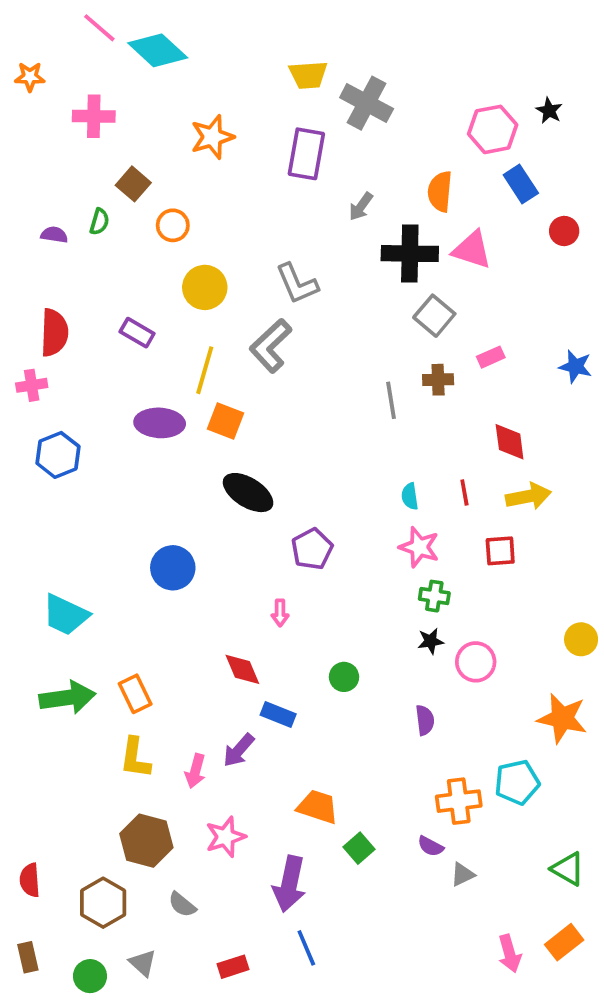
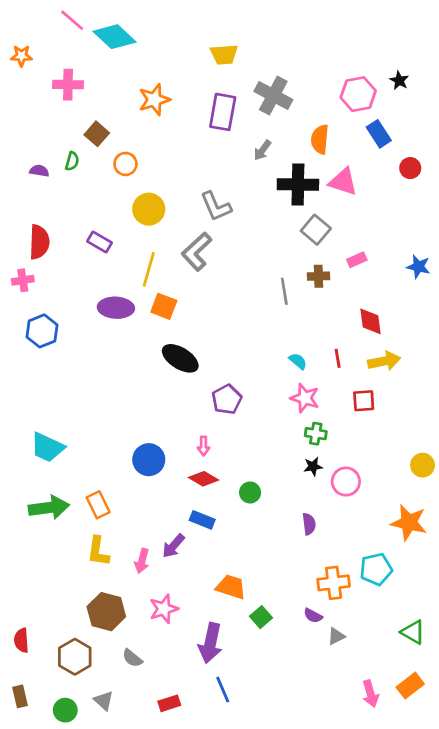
gray cross: (367, 103) -> (273, 96), moved
cyan semicircle: (410, 496) -> (298, 361), turned 138
blue circle: (173, 568) -> (149, 460), moved
red diamond: (242, 669) -> (204, 479), moved, turned -36

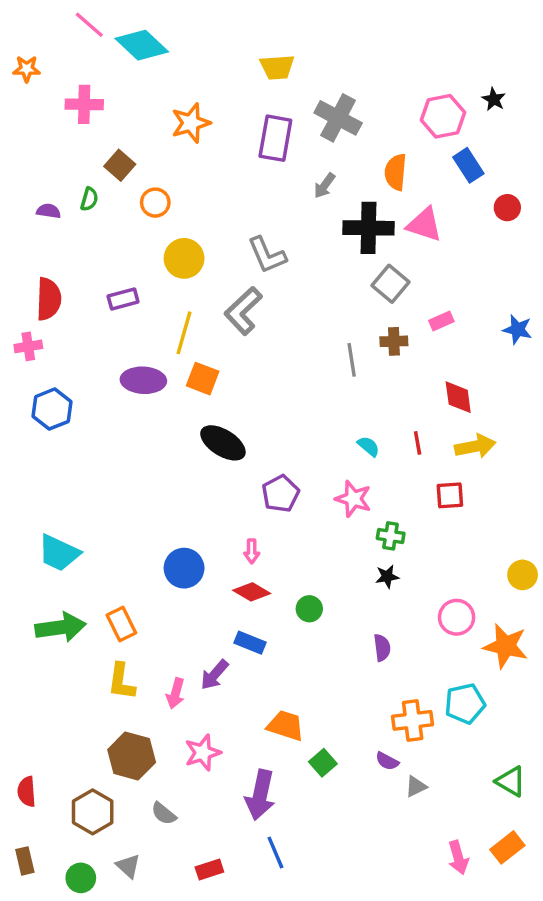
purple rectangle: (99, 242) -> (123, 299), turned -45
pink star: (305, 398) -> (353, 499), moved
pink circle: (346, 482) -> (457, 617), moved

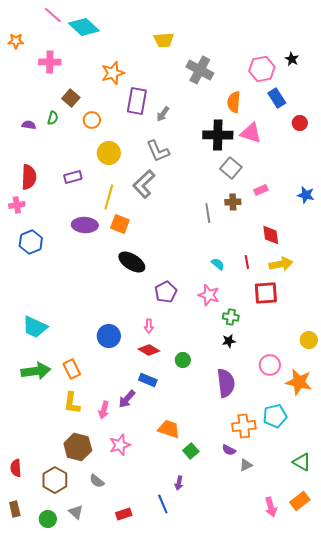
purple rectangle: (275, 138) -> (137, 101), moved
gray arrow: (325, 186) -> (163, 114), moved
red square: (450, 495) -> (266, 293), size x1.4
purple semicircle: (382, 648) -> (226, 383), size x1.8
purple arrow: (260, 795) -> (179, 483), moved, size x0.5

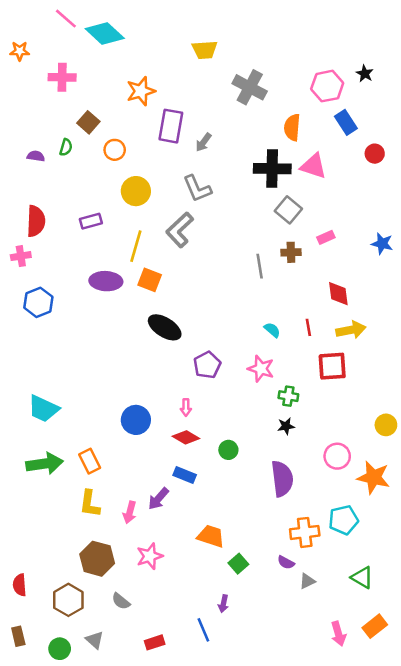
green triangle: (302, 462) -> (362, 577), moved

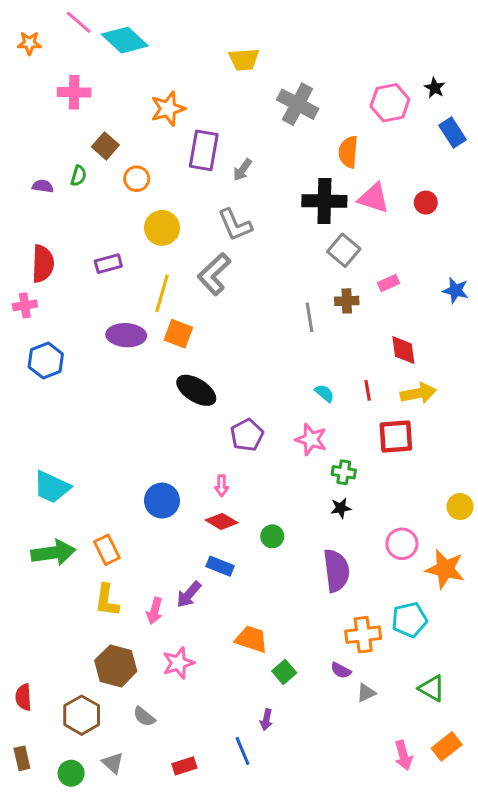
orange star: (20, 51) -> (29, 43), moved
blue rectangle: (346, 122) -> (453, 133), moved
red circle: (375, 154) -> (426, 203), moved

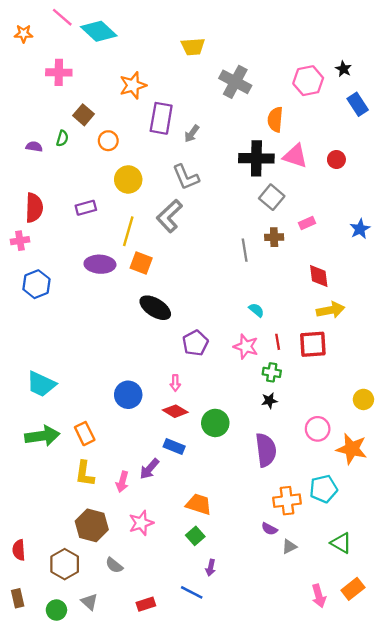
blue star: (456, 290) -> (360, 229), turned 30
red line: (368, 390) -> (278, 342), moved
green circle: (272, 536) -> (215, 423), size x1.5
green square: (284, 672) -> (195, 536), moved
blue line: (242, 751) -> (192, 592), turned -40

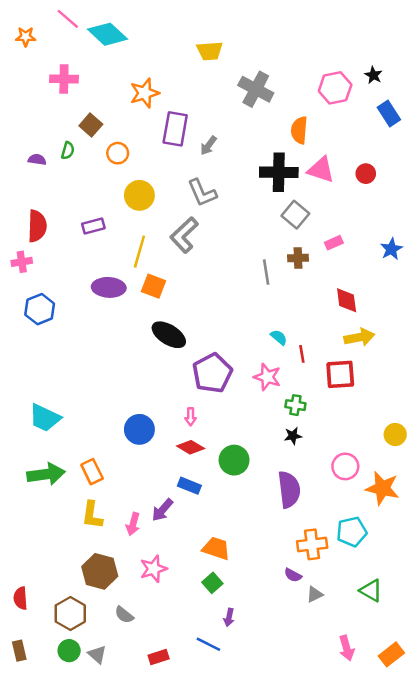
red line: (278, 342) -> (302, 354), moved
purple pentagon: (195, 343) -> (212, 373), size x1.4
orange rectangle: (353, 589) -> (391, 654), moved
green circle: (56, 610) -> (69, 651), moved

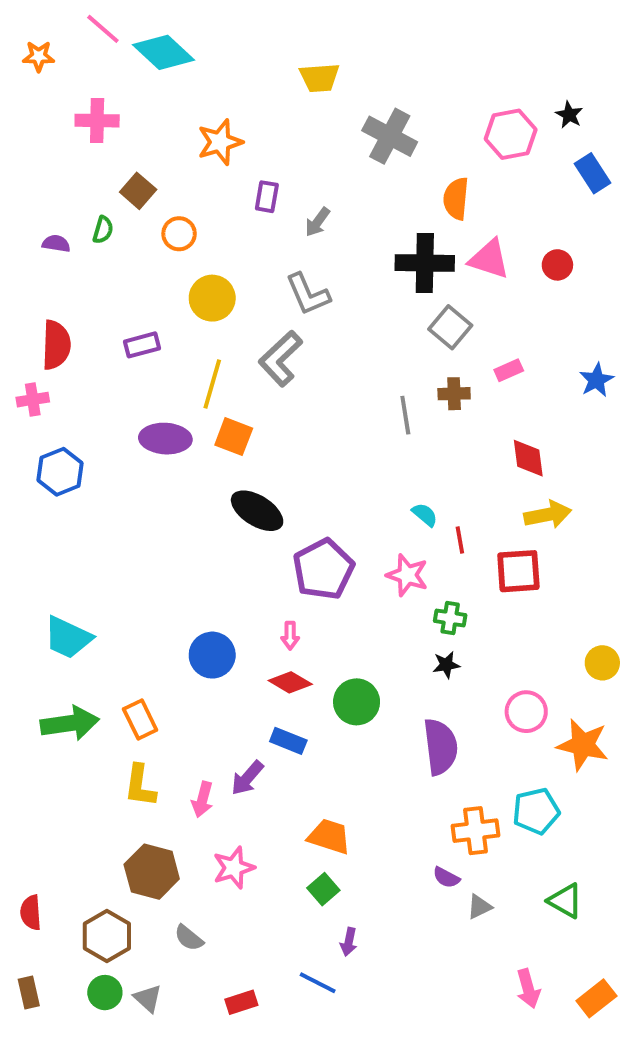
purple rectangle: (175, 129) -> (267, 197), size x0.6

